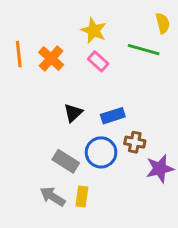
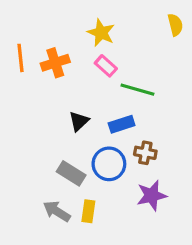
green line: (144, 50) -> (137, 90), moved
orange cross: (51, 58) -> (55, 63), turned 30
purple star: (160, 169) -> (152, 195), moved

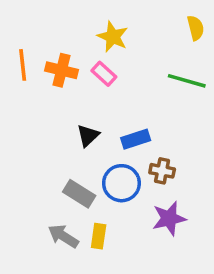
orange cross: (55, 63) -> (61, 70), turned 32
pink rectangle: (106, 66) -> (104, 74), moved
green line: (137, 90) -> (187, 81), moved

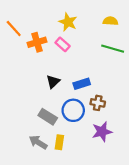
yellow semicircle: (196, 28) -> (110, 21), moved, turned -72
orange line: (23, 65) -> (14, 28), moved, turned -36
orange cross: (61, 70) -> (37, 42), turned -30

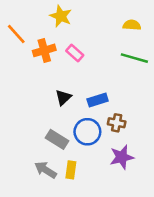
yellow star: (68, 22) -> (61, 16), moved

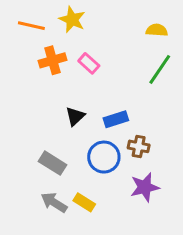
orange line: (16, 34) -> (31, 26), moved, turned -35
green line: (134, 58) -> (160, 69), turned -72
gray rectangle: (57, 139) -> (53, 163), moved
yellow rectangle: (71, 170) -> (84, 202), turned -66

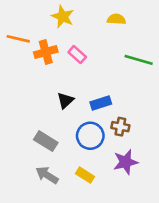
orange line: (31, 26) -> (18, 39), moved
yellow semicircle: (157, 30) -> (116, 19), moved
green line: (160, 69) -> (139, 60), turned 72
yellow rectangle: (84, 202) -> (85, 175), moved

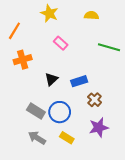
orange line: (18, 39) -> (14, 31), turned -72
orange cross: (46, 52) -> (23, 60), moved
brown cross: (120, 127) -> (95, 100), turned 32
blue circle: (90, 136) -> (60, 112), moved

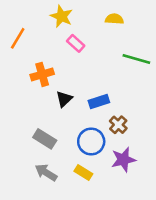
pink rectangle: (61, 43) -> (76, 43), moved
orange cross: (23, 60) -> (42, 74), moved
blue circle: (60, 112) -> (91, 141), moved

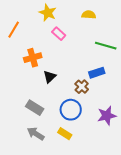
blue rectangle: (99, 102) -> (97, 73), moved
brown cross: (118, 125) -> (82, 87), moved
purple star: (123, 160) -> (107, 116), moved

